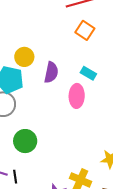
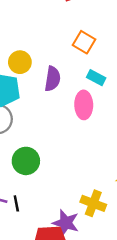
orange square: (85, 30) -> (84, 42), moved

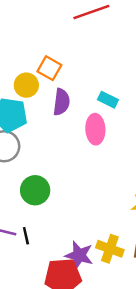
orange square: (84, 42) -> (49, 68), moved
yellow cross: (93, 203) -> (110, 249), moved

